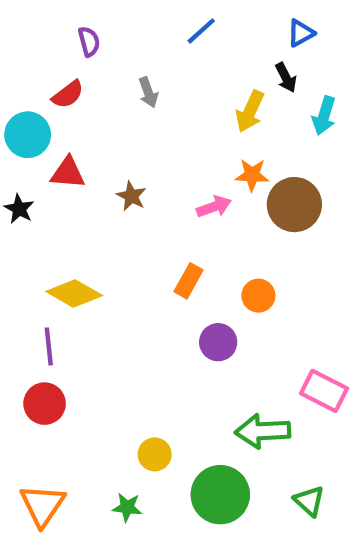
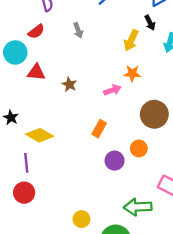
brown circle: (294, 205) -> (154, 114), moved
black star: (19, 209) -> (11, 118), moved
orange circle: (258, 296) -> (139, 148), moved

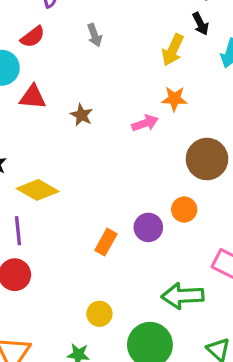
orange rectangle: (99, 129) -> (106, 242), moved

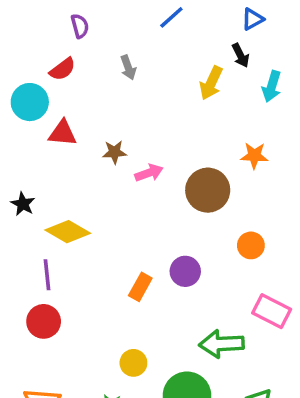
orange star: (174, 99) -> (254, 156), moved
brown star: (82, 115) -> (114, 152), turned -30
pink arrow: (145, 123) -> (149, 173), moved
brown circle: (207, 159) -> (208, 190), moved
orange circle: (184, 210) -> (251, 245), moved

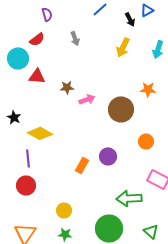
black arrow: (241, 55) -> (130, 19), moved
yellow circle: (133, 363) -> (64, 210), moved

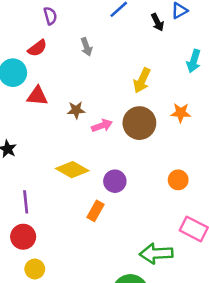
yellow arrow: (123, 47) -> (142, 80), moved
brown circle: (121, 109) -> (139, 123), moved
yellow diamond: (40, 133) -> (72, 170), moved
purple circle: (108, 156) -> (115, 181), moved
yellow circle: (64, 210) -> (35, 269), moved

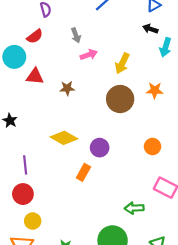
black arrow: (157, 22) -> (150, 29), moved, turned 136
pink arrow: (102, 126) -> (89, 55), moved
green arrow: (156, 254) -> (134, 208), size x0.7

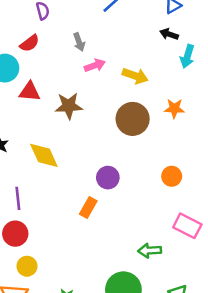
yellow arrow: (122, 63) -> (135, 76), turned -96
brown star: (67, 88) -> (69, 106), size x1.5
yellow diamond: (64, 138) -> (44, 155), moved, turned 36

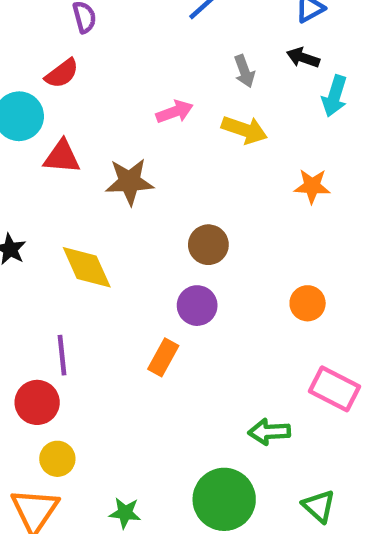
gray arrow: (79, 42) -> (244, 71), moved
brown circle: (133, 119) -> (208, 245), moved, size x0.7
purple line: (18, 198) -> (62, 355), moved

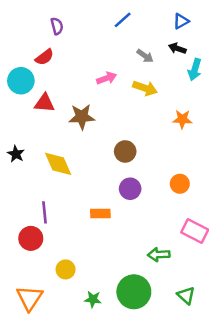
gray arrow: (244, 71) -> (145, 56), turned -35
purple circle: (197, 306) -> (130, 189), moved
orange rectangle: (163, 357) -> (100, 214), turned 60
yellow circle: (57, 459) -> (66, 269), moved
green star: (125, 513) -> (93, 299), moved

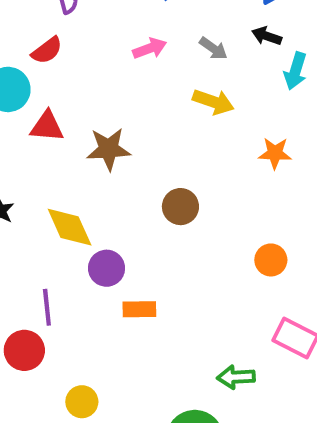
pink arrow: (107, 78) -> (150, 48), moved
purple circle: (130, 189) -> (107, 268), moved

